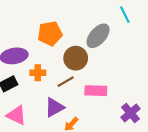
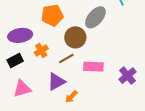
orange cross: (38, 73) -> (41, 50), turned -32
purple cross: (130, 113) -> (128, 76), moved
pink triangle: (16, 115) -> (22, 89), turned -42

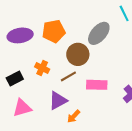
purple ellipse: (20, 35) -> (20, 35), moved
orange cross: (41, 50) -> (42, 68), turned -32

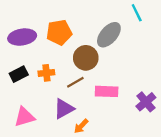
orange cross: (42, 68) -> (46, 73), turned -32
black rectangle: (15, 79) -> (19, 74), moved

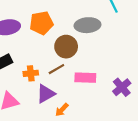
gray ellipse: (109, 35) -> (87, 25), turned 45
orange cross: (46, 73) -> (31, 73), moved

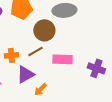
purple cross: (122, 87) -> (96, 68), turned -30

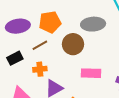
brown line: (35, 51) -> (40, 45), moved

